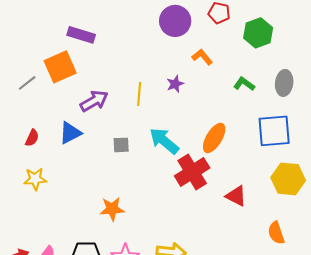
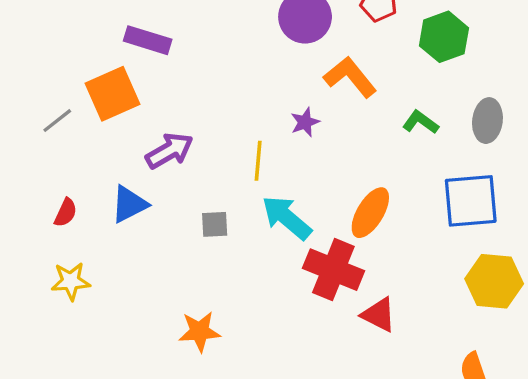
orange L-shape: (202, 57) -> (350, 77), size x1.5
yellow line: (139, 94) -> (258, 161), moved
red cross: (192, 172) -> (333, 270), turned -36
red triangle: (236, 196) -> (379, 315), moved

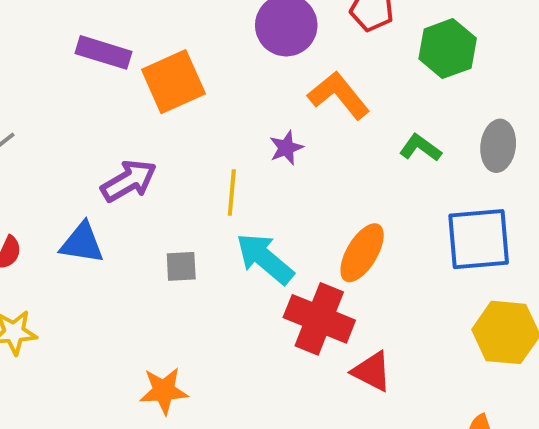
orange square: (113, 94) -> (173, 82), moved
blue triangle: (129, 204) -> (82, 243), turned 36

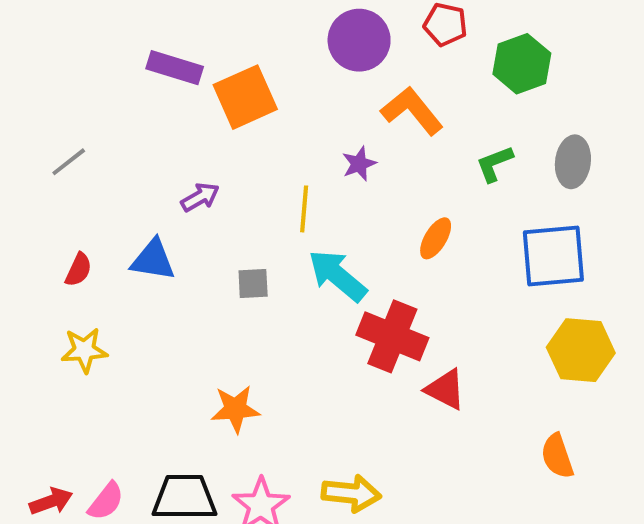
green L-shape: (420, 148) -> (494, 164), turned -57
purple arrow: (129, 181) -> (200, 197), size x0.7
orange ellipse: (362, 253) -> (436, 238), moved, size x0.7

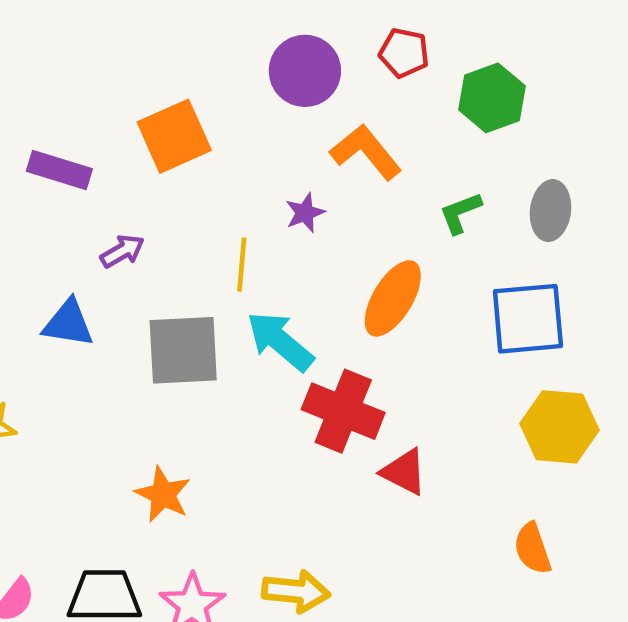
purple rectangle: (175, 68) -> (59, 170), moved
orange ellipse: (436, 238) -> (393, 298), size x1.6
gray square: (253, 283) -> (183, 350), size x2.0
orange star: (235, 409) -> (163, 494), turned 30

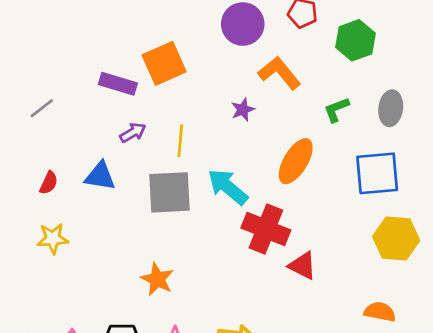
purple rectangle: (59, 170) -> (118, 84), moved
yellow line: (242, 265) -> (180, 141), moved
orange semicircle: (532, 549) -> (380, 312), turned 120

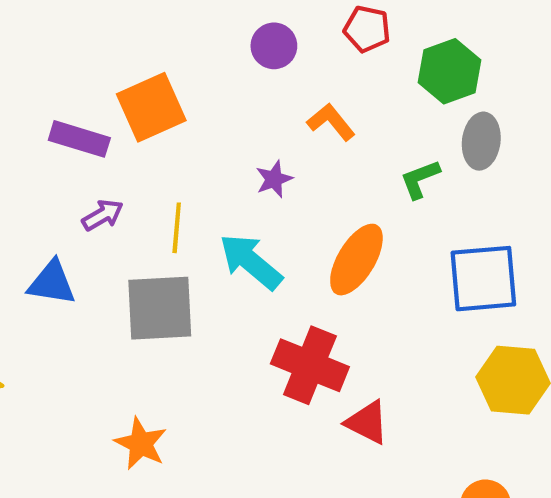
purple circle: (243, 24) -> (274, 46), size x0.7
orange L-shape: (279, 73) -> (331, 122), size x0.7
gray ellipse: (391, 108) -> (481, 141), moved
cyan arrow: (228, 187) -> (251, 262), moved

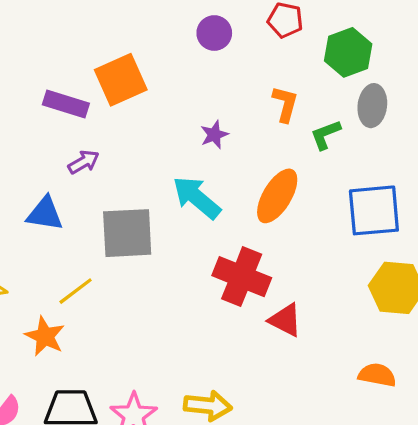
orange L-shape: (331, 122) -> (285, 104), moved, turned 54
yellow line: (177, 228) -> (76, 291), moved, turned 48
orange star: (141, 444) -> (45, 336), moved

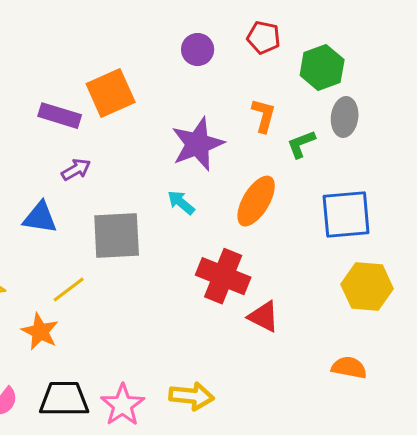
purple star: (214, 135) -> (198, 144), size x2.0
cyan arrow: (197, 198) -> (181, 203), size x0.6

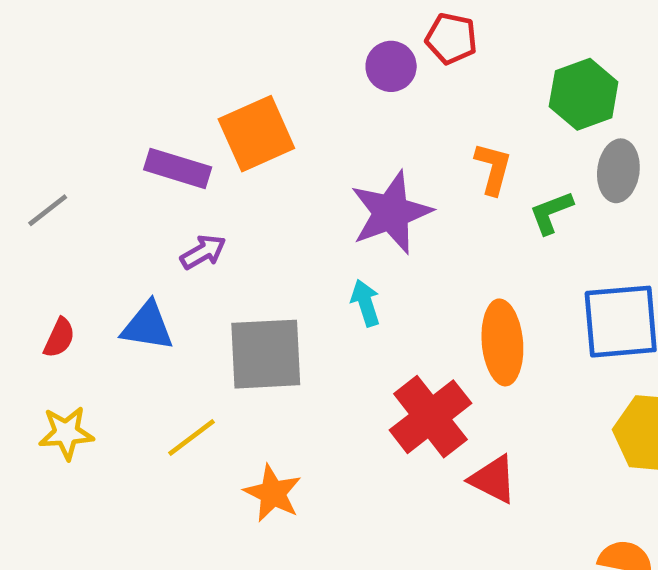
red pentagon: (264, 38) -> (451, 39), moved
orange ellipse: (256, 201) -> (502, 342), moved, turned -36
cyan arrow: (181, 203) -> (366, 303), turned 32
red cross: (223, 276) -> (430, 417), turned 30
orange star: (40, 332) -> (273, 493), moved

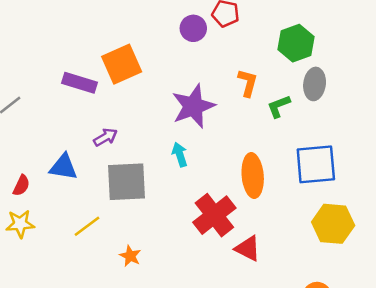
purple arrow: (203, 252) -> (105, 137), moved
red semicircle: (59, 338) -> (21, 185), moved
orange star: (273, 493) -> (130, 256), size x0.7

